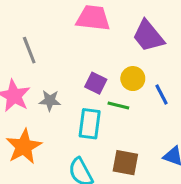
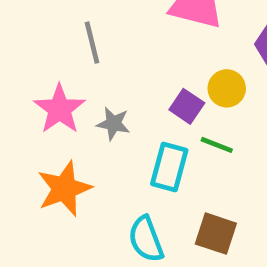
yellow circle: (133, 79) -> (227, 88), moved

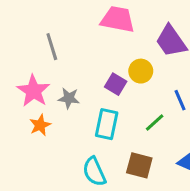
green line: (217, 145) -> (155, 123), moved, turned -60
orange star: (64, 189) -> (40, 125), moved, size x0.6

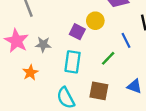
orange star: (40, 125) -> (30, 73), moved

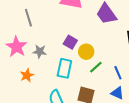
yellow circle: (95, 21) -> (86, 52), moved
blue line: (126, 40) -> (118, 73), moved

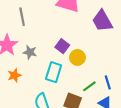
green line: (96, 67) -> (89, 86), moved

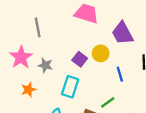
yellow circle: (77, 57) -> (101, 53), moved
blue line: (108, 82) -> (120, 74), moved

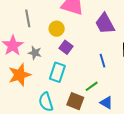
yellow circle: (101, 53) -> (57, 29), moved
orange star: (28, 90) -> (20, 75), size x1.6

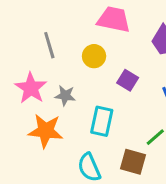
purple square: (66, 47) -> (128, 80), moved
orange star: (20, 75) -> (46, 131), turned 30

